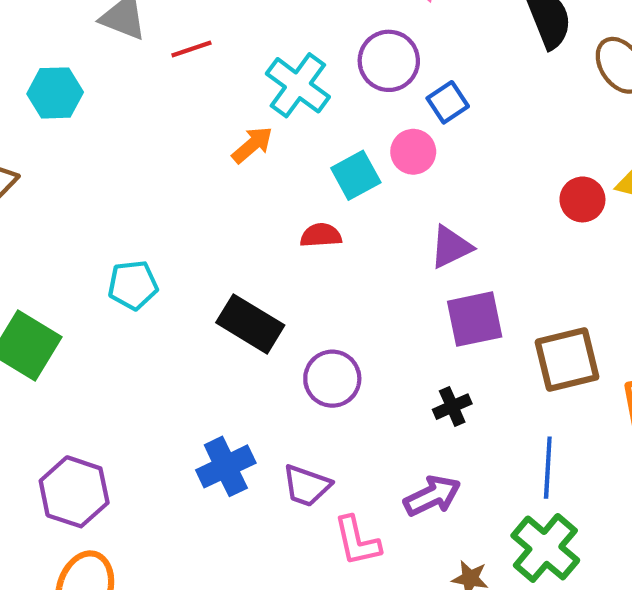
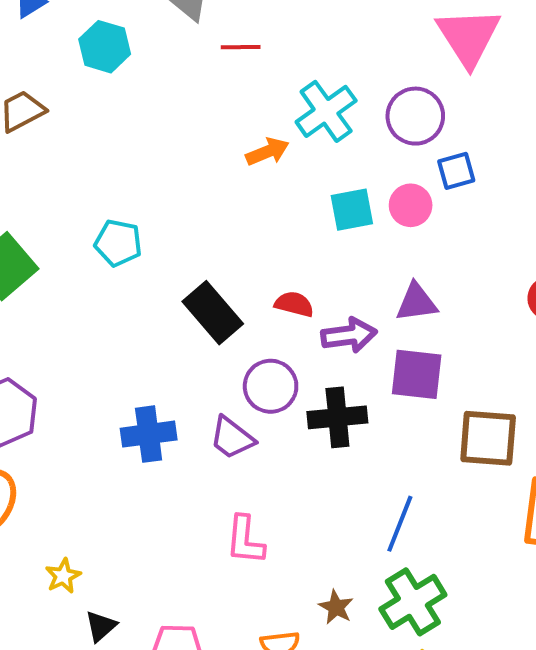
red semicircle: (321, 235) -> (294, 304), moved
black cross: (452, 407) -> (337, 417), moved, size x1.6
blue line: (548, 468) -> (400, 524), moved
purple trapezoid: (307, 486) -> (232, 438), moved
purple arrow: (432, 496) -> (349, 335), moved

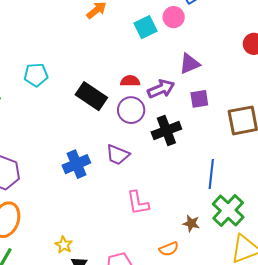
purple square: (417, 374) -> (199, 99), size x0.7
purple circle: (271, 386) -> (131, 110), moved
yellow star: (63, 576) -> (64, 245), moved

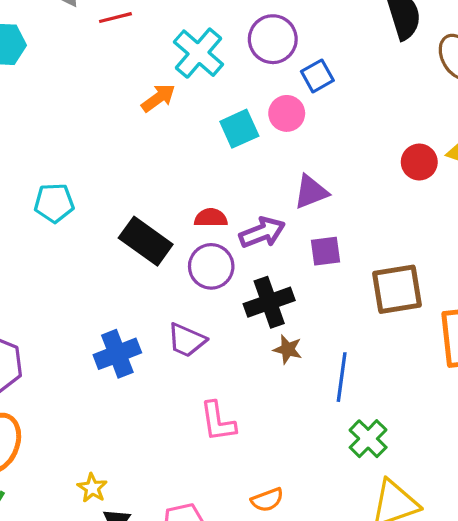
green cross: (228, 210) -> (368, 439), size x0.7
brown star: (191, 223) -> (288, 349), moved

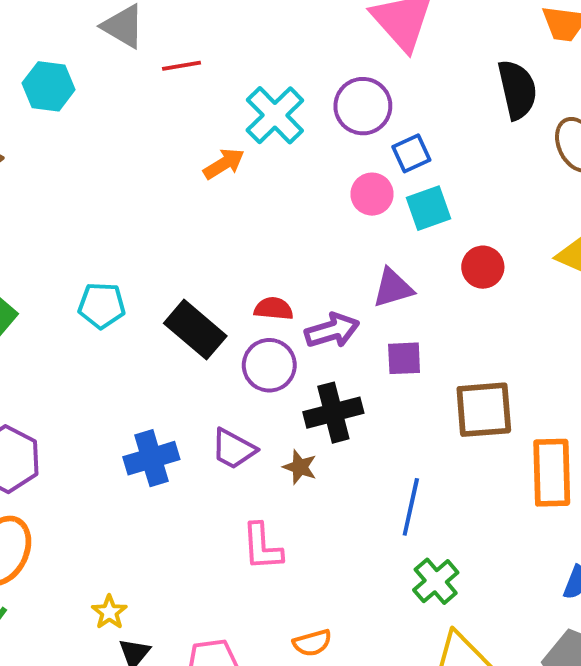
cyan square: (239, 129) -> (429, 208), moved
red circle: (419, 162) -> (483, 267), moved
cyan pentagon: (54, 203) -> (102, 305), moved
brown star: (288, 349) -> (300, 467), moved

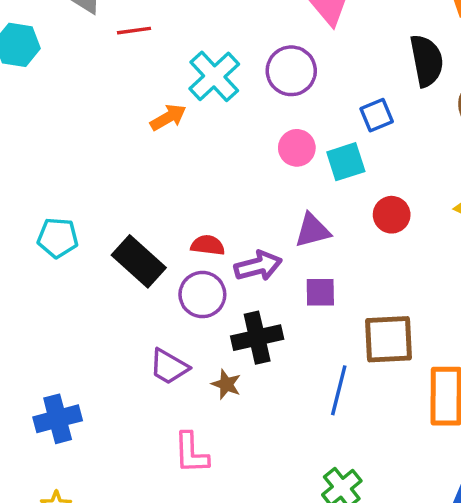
blue square: (411, 153) -> (377, 115), moved
blue cross: (151, 458) -> (58, 419), moved
blue line: (411, 507) -> (339, 390), moved

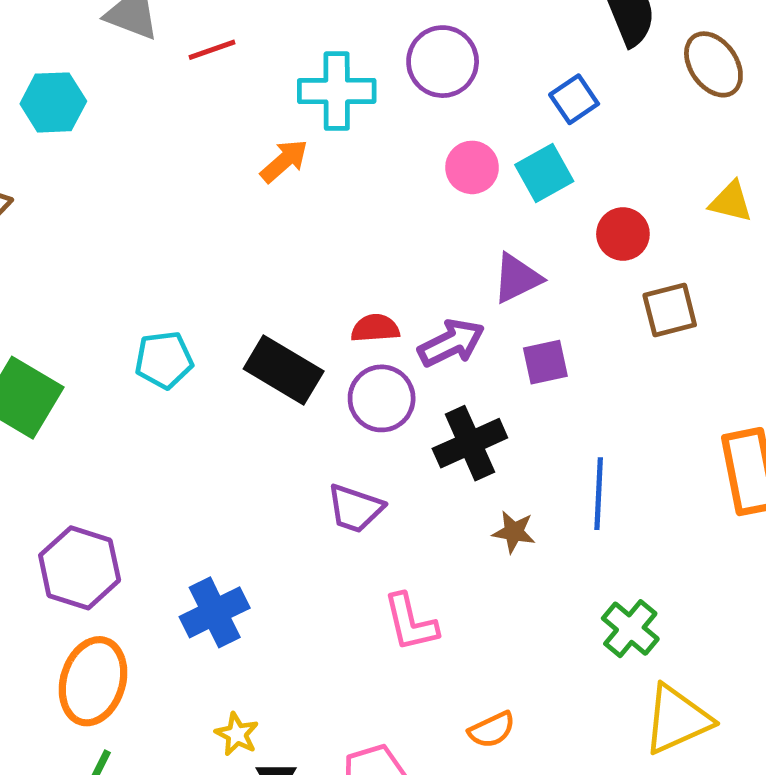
cyan cross: (214, 76) -> (337, 91), turned -36
brown square: (389, 339) -> (670, 310), moved, size x0.7
brown star: (226, 384) -> (514, 532), moved

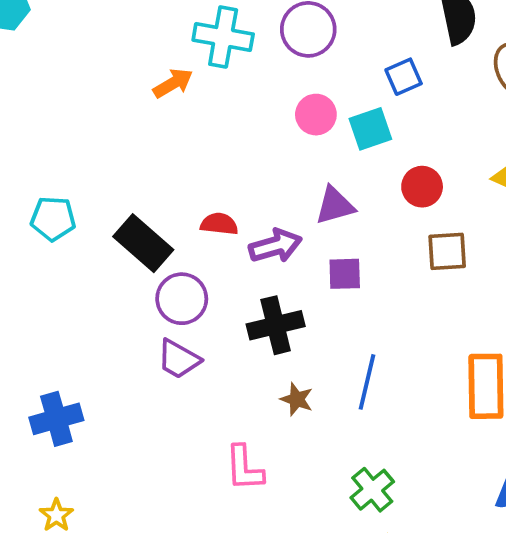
purple circle: (382, 398) -> (182, 299), moved
pink L-shape: (410, 622) -> (244, 468), moved

